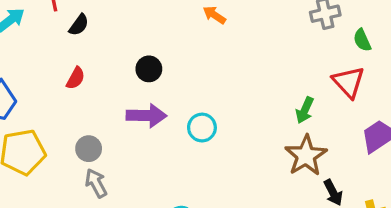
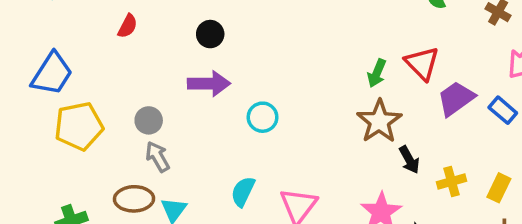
red semicircle: (76, 78) -> (128, 26), moved
red triangle: (349, 82) -> (422, 63), moved
cyan circle: (202, 128) -> (263, 117), moved

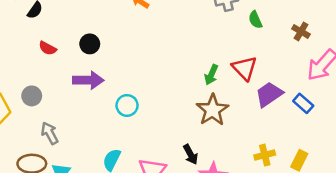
red semicircle: (128, 26) -> (48, 48), moved, turned 90
gray circle: (149, 120) -> (32, 96), moved
black arrow: (409, 160) -> (191, 154), moved

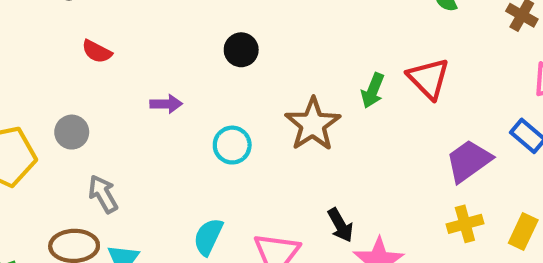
black circle: (90, 44) -> (241, 50), moved
purple arrow: (88, 80) -> (166, 104), size x0.6
purple trapezoid: (269, 94) -> (469, 161), moved
brown star: (213, 110) -> (313, 124), moved

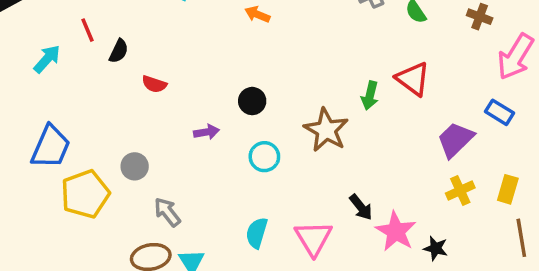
black circle: (241, 50) -> (252, 101), moved
red semicircle: (97, 51) -> (154, 84), moved

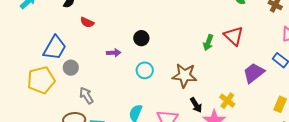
brown star: (326, 130) -> (185, 75), moved, turned -30
blue trapezoid: (51, 147) -> (55, 48), moved
yellow cross: (460, 190) -> (227, 101), moved, turned -35

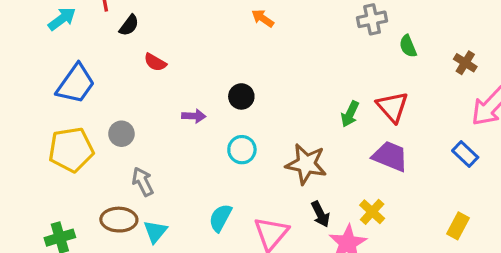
blue trapezoid: (55, 48) -> (76, 84), moved
purple trapezoid: (254, 73) -> (390, 156), moved, turned 55

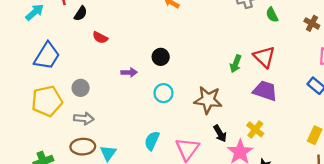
gray arrow: (143, 182) -> (84, 119), moved, turned 126

